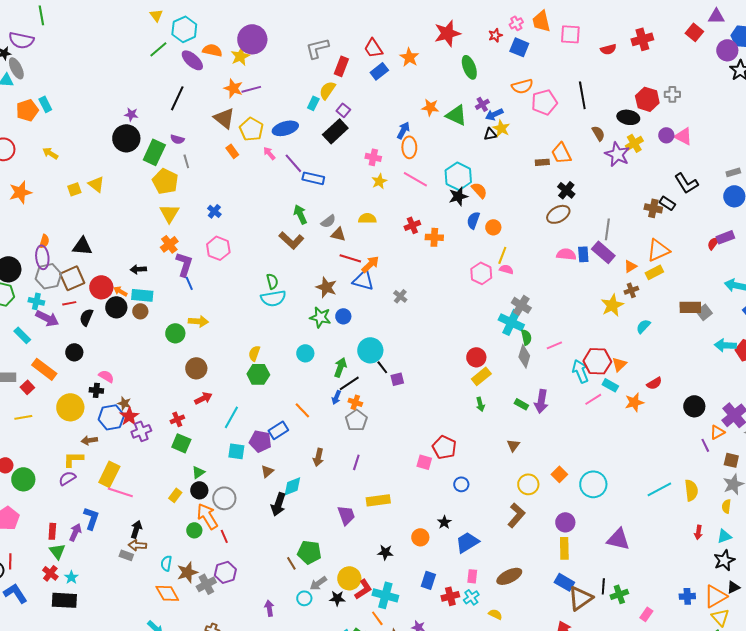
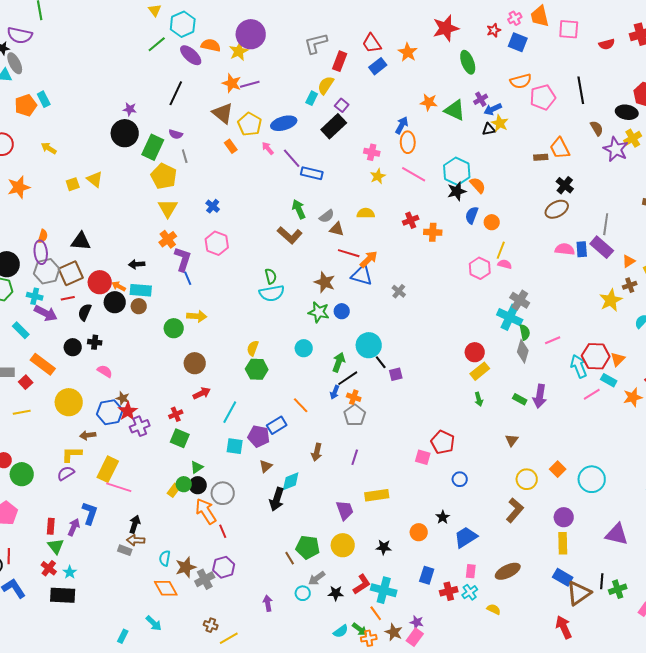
black cross: (96, 390) -> (95, 342), moved
green circle: (194, 530) -> (184, 484), moved
yellow circle: (349, 578) -> (343, 545), moved

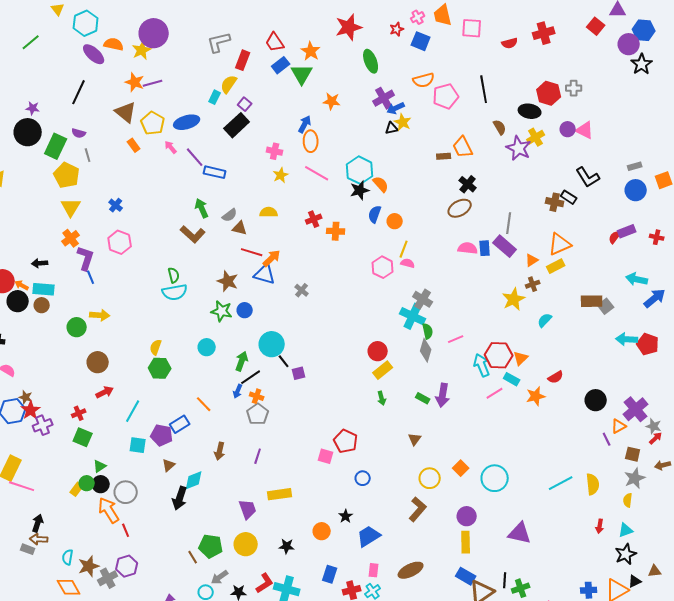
green line: (157, 44) -> (31, 42), moved
purple cross: (481, 99) -> (384, 98), size x1.5
green triangle: (455, 110) -> (302, 74), moved, turned 35

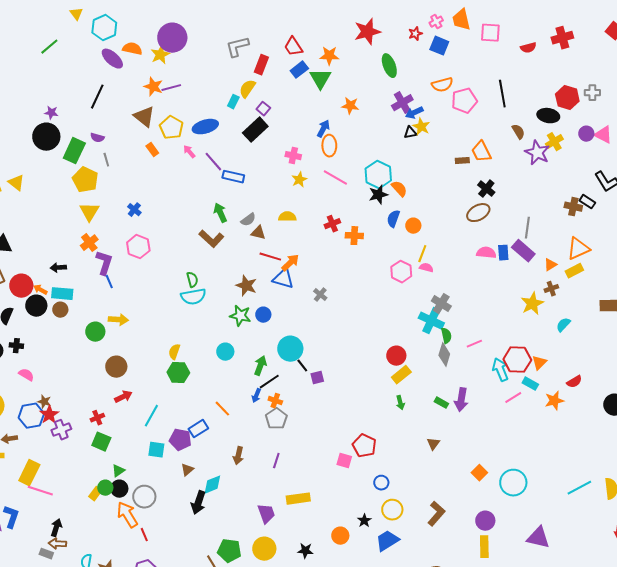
orange star: (311, 51) -> (329, 56), turned -30
yellow circle: (430, 478) -> (392, 510), moved

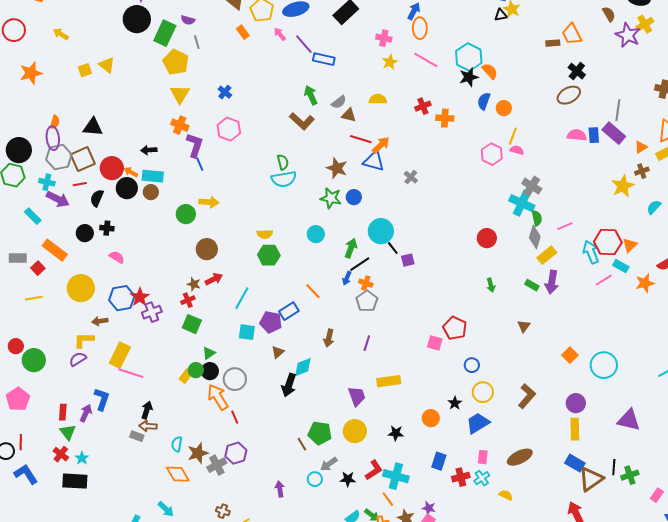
orange cross: (89, 243) -> (180, 125), turned -30
yellow semicircle: (174, 352) -> (265, 234), turned -112
yellow rectangle: (401, 375) -> (547, 255), moved
brown star: (44, 402) -> (194, 284), moved

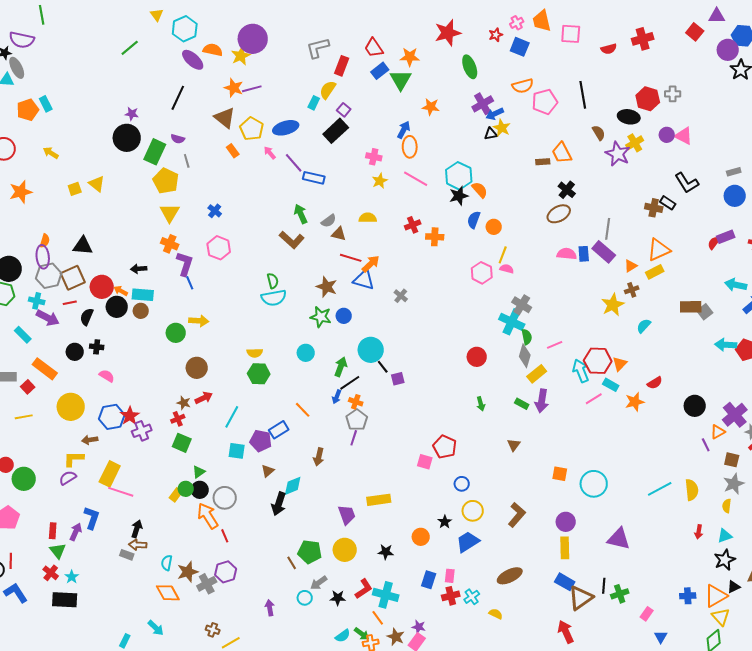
purple line: (367, 343) -> (354, 438), moved
orange square: (570, 355) -> (560, 474), turned -35
pink rectangle: (483, 457) -> (450, 576), moved

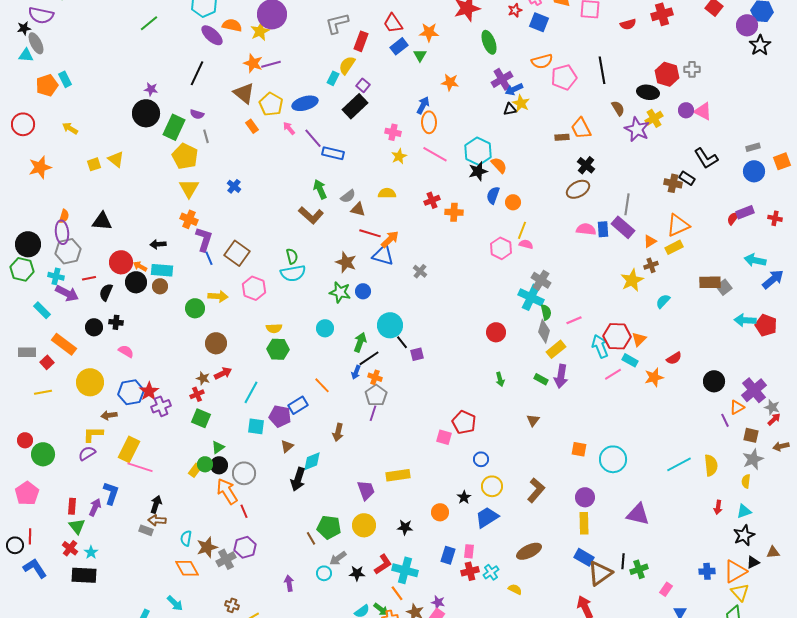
green triangle: (401, 80) -> (420, 55), size x0.6
pink hexagon: (219, 248) -> (254, 288), moved
brown square: (73, 278) -> (237, 253), moved, turned -30

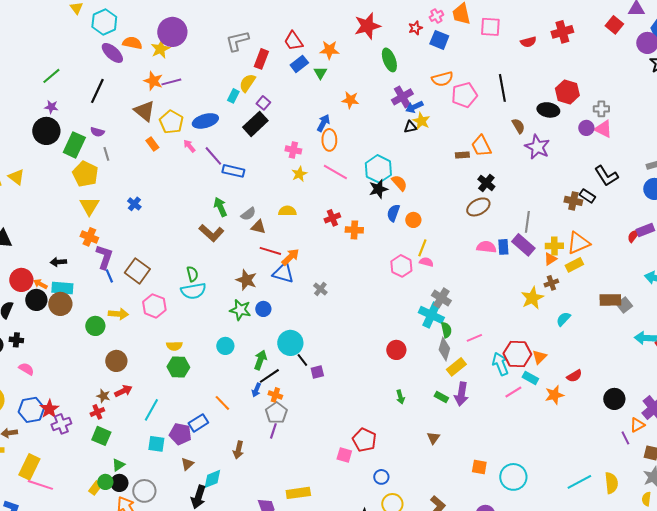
green line: (149, 23) -> (51, 76), moved
gray cross: (692, 69) -> (601, 109), moved
yellow cross: (654, 118) -> (554, 246), moved, turned 30
brown circle: (160, 286) -> (60, 304), size x1.5

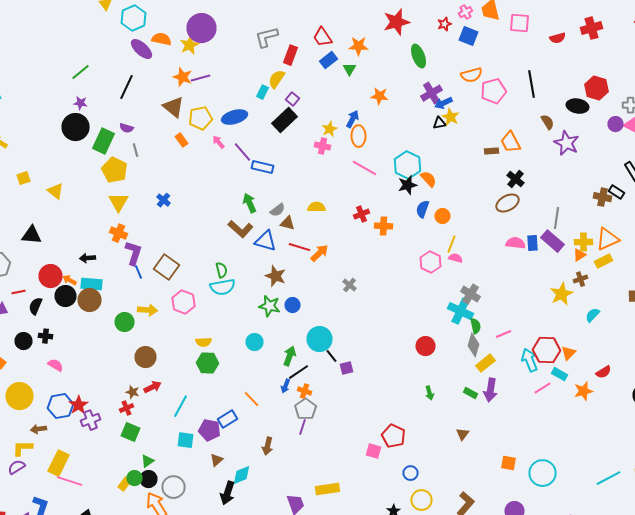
yellow pentagon: (171, 122) -> (200, 118), turned 30
yellow star: (299, 174) -> (330, 129), moved
yellow triangle: (16, 177) -> (56, 191), moved
blue triangle: (283, 273) -> (266, 241), moved

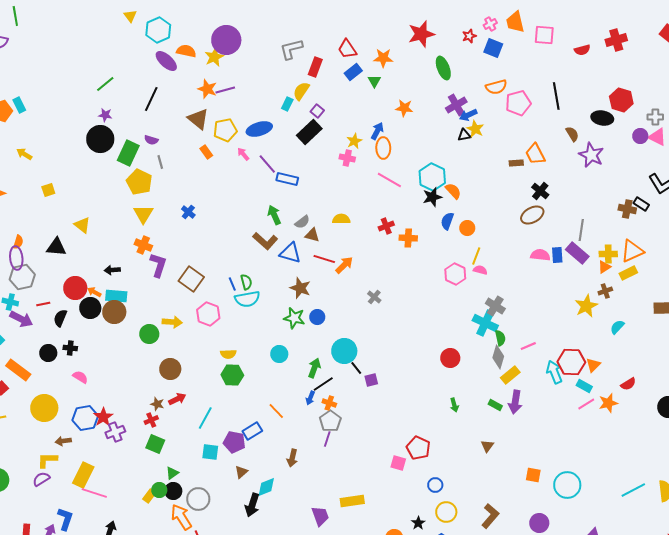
yellow triangle: (56, 191) -> (82, 225), moved
blue line: (138, 272) -> (232, 284), moved
pink line: (542, 388) -> (586, 404), moved

